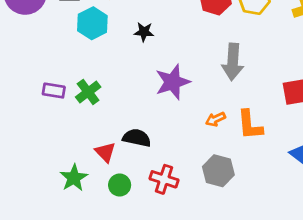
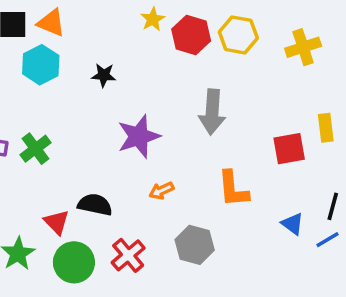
orange arrow: (215, 119) -> (161, 191), moved
red cross: (164, 179) -> (128, 255), turned 32
green circle: (120, 185) -> (74, 262), size x1.5

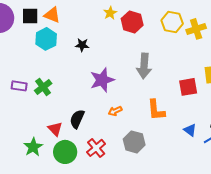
yellow hexagon: (238, 35) -> (172, 22), moved
black semicircle: (95, 205) -> (77, 119), turned -78

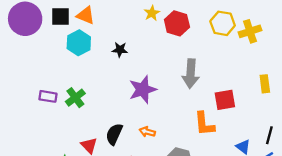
red square: (188, 87) -> (225, 100), moved
orange arrow: (115, 111) -> (147, 132), moved, turned 40

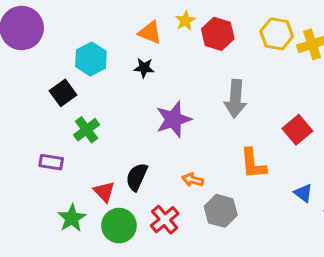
orange triangle: (86, 15) -> (150, 32), moved
black square: (61, 17) -> (63, 93), moved, turned -36
purple rectangle: (48, 96) -> (51, 162), moved
red square: (225, 100) -> (297, 130), moved, turned -30
orange arrow: (147, 132) -> (193, 180), moved

